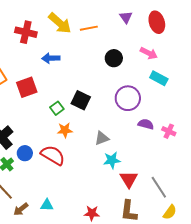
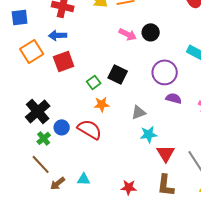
pink arrow: (149, 53) -> (128, 34), moved
blue arrow: (51, 58) -> (58, 35), moved
purple semicircle: (146, 124) -> (174, 98), moved

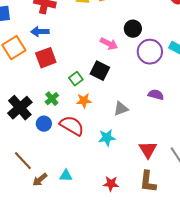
pink arrow: (128, 34) -> (109, 44), moved
purple circle: (165, 72) -> (150, 52), moved
cyan star: (149, 134) -> (107, 138), moved
green cross: (44, 138) -> (52, 99), moved

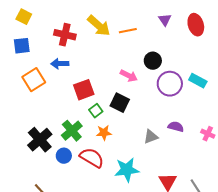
red square: (46, 58) -> (84, 90), moved
green cross: (52, 99) -> (72, 131), size x1.5
gray triangle: (121, 109) -> (151, 137), moved
cyan star: (107, 138) -> (127, 170), size x1.4

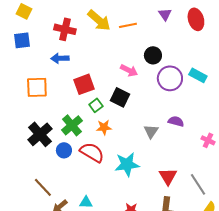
orange square: (34, 80) -> (37, 87), moved, turned 30
pink cross: (208, 134) -> (208, 140), moved
gray triangle: (151, 137) -> (151, 131), turned -35

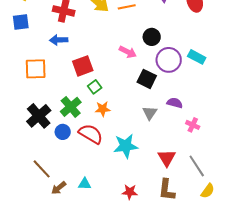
black square: (120, 97) -> (147, 79), moved
pink cross: (208, 140) -> (193, 125), moved

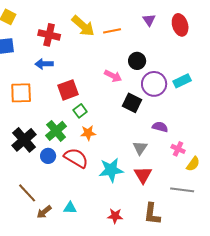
cyan rectangle: (197, 57) -> (182, 81), turned -54
gray triangle: (150, 113) -> (140, 148), moved
red triangle: (167, 158) -> (143, 175), moved
gray line: (197, 166) -> (182, 190), turned -50
yellow semicircle: (208, 191) -> (193, 164), moved

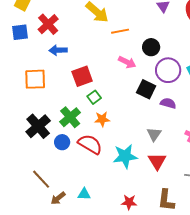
orange line: (112, 31) -> (120, 31), moved
red cross: (49, 35) -> (48, 24), moved, turned 35
purple semicircle: (160, 127) -> (168, 103), moved

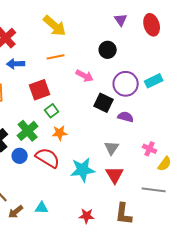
orange line: (120, 31) -> (56, 57), moved
black circle: (151, 47) -> (108, 50), moved

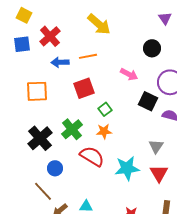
orange line: (56, 57) -> (88, 56), moved
green square: (52, 111) -> (105, 109), moved
blue circle: (20, 156) -> (55, 168), moved

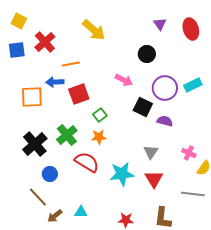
orange line: (88, 56) -> (71, 64), moved
blue arrow: (60, 62) -> (55, 82), moved

